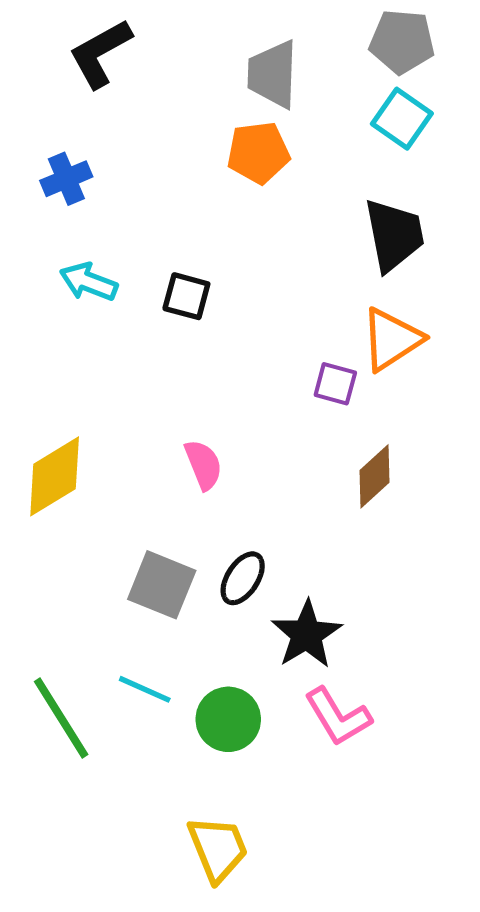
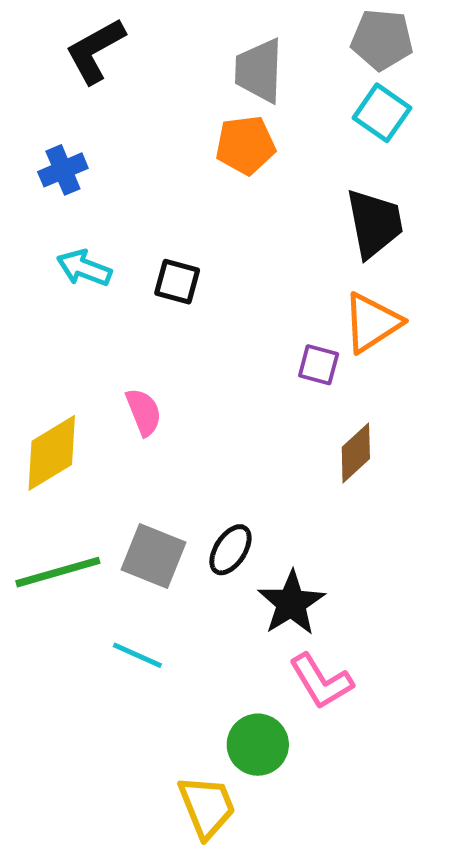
pink semicircle: (203, 465) -> (144, 412), moved
green line: (61, 718) -> (58, 572), moved, turned -74
green circle: (228, 719) -> (258, 745), moved

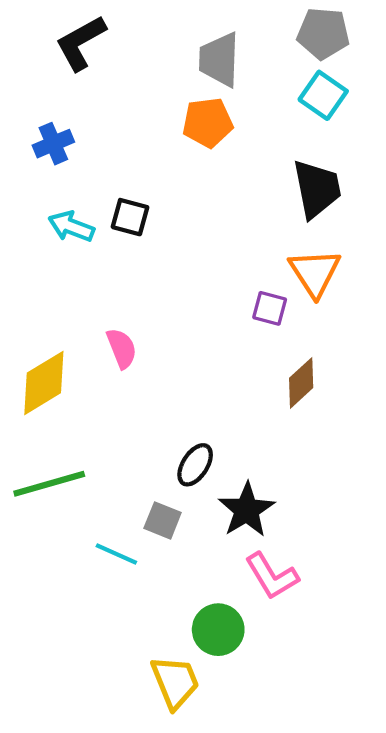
black square: (177, 282) -> (130, 217), moved
orange triangle: (372, 323) -> (315, 273), turned -30
gray square: (154, 556) -> (163, 520), moved, size x0.7

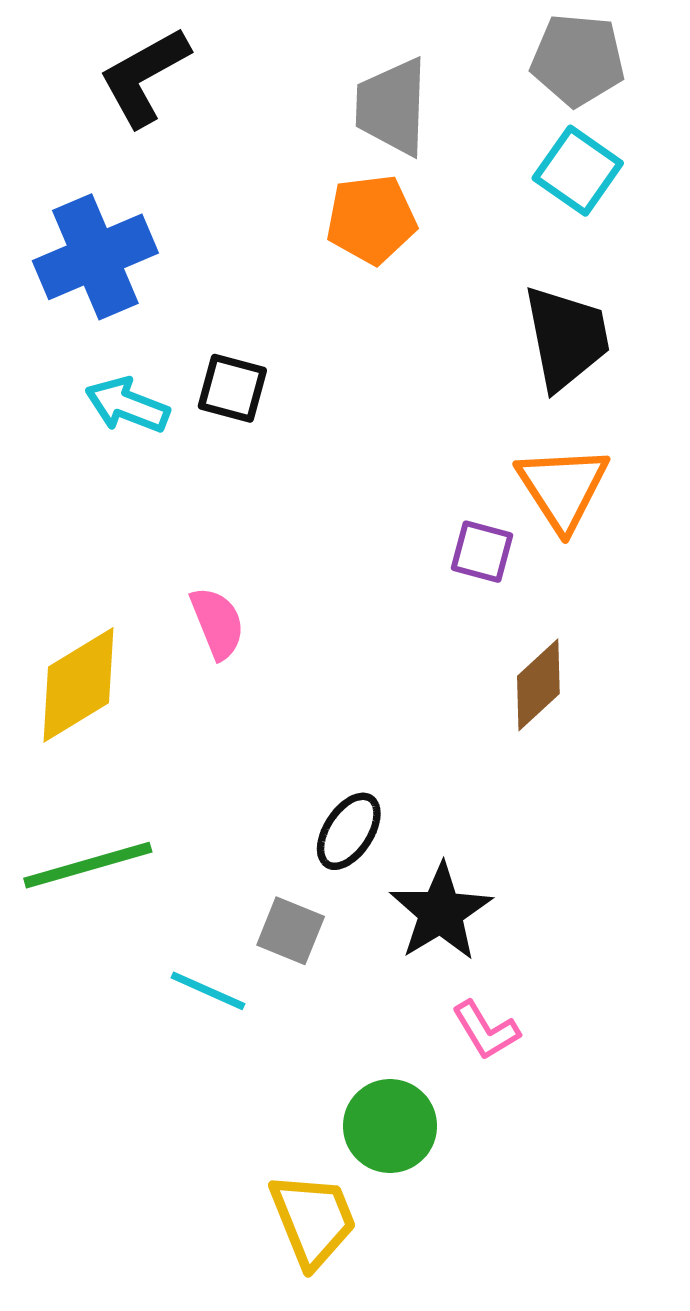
blue cross: (53, 144) -> (95, 257), size x1.6
pink L-shape: (272, 576) -> (486, 1030), size x0.7

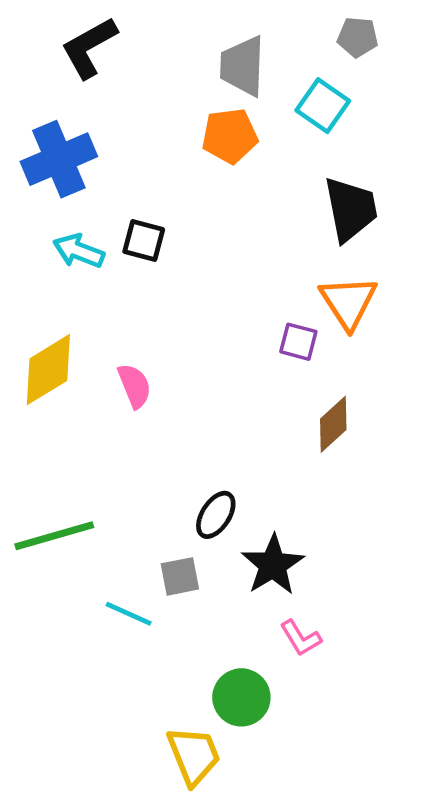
gray pentagon: (578, 60) -> (358, 37), size x0.7
cyan square: (578, 171) -> (323, 106), moved
yellow diamond: (78, 685) -> (48, 370), moved
gray square: (291, 931) -> (180, 576), turned -33

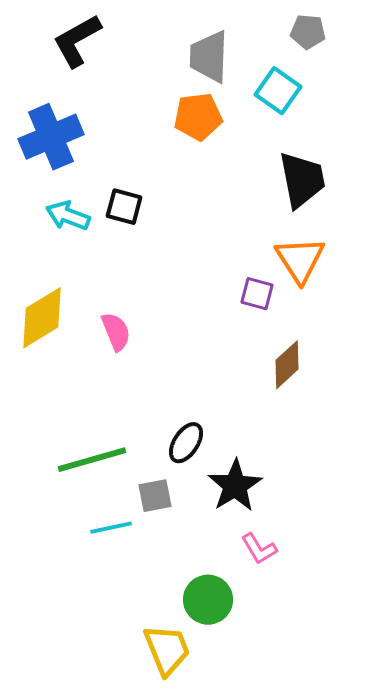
green line: (54, 536) -> (92, 460), moved
cyan line: (129, 614) -> (111, 528), turned -36

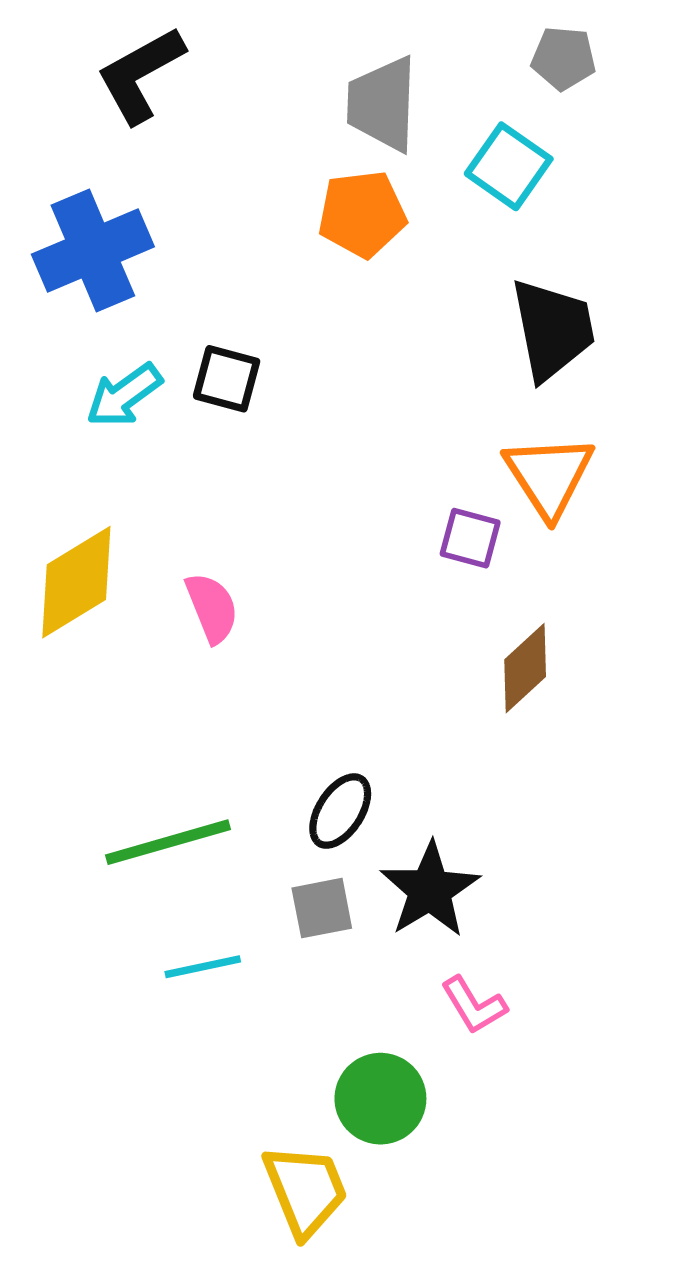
cyan arrow: (68, 216) -> (124, 395), turned -57
gray square: (155, 496) -> (322, 908), moved

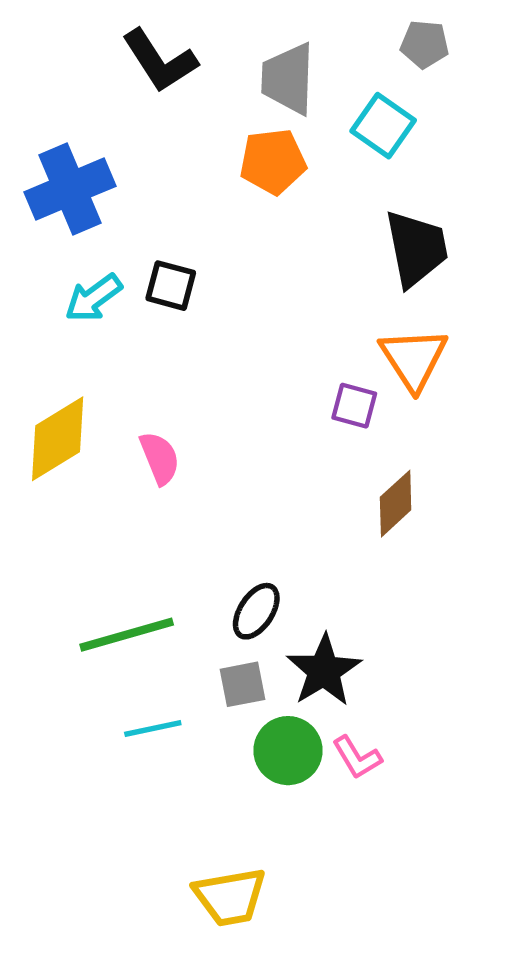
black L-shape: (141, 75) -> (160, 61), moved, turned -94
green circle: (380, 1099) -> (288, 751), moved
yellow trapezoid: (305, 1190) -> (230, 897), turned 102

